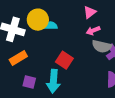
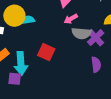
cyan arrow: (53, 81) -> (21, 63), moved

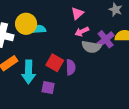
purple cross: (96, 38) -> (106, 39), moved
purple semicircle: (96, 65) -> (71, 67), moved
purple square: (15, 79) -> (48, 88), moved

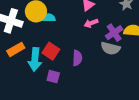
gray semicircle: (91, 47) -> (110, 48), moved
red square: (55, 63) -> (51, 51), moved

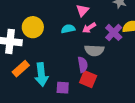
cyan semicircle: (48, 18) -> (68, 29), moved
gray semicircle: (110, 48) -> (94, 50), moved
red square: (51, 51) -> (88, 79), moved

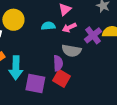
purple square: (63, 88) -> (35, 83), size x1.5

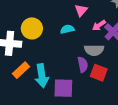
pink arrow: (69, 28) -> (99, 25), moved
red square: (62, 78) -> (99, 73), moved

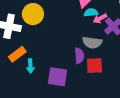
cyan semicircle: (67, 29) -> (91, 13), moved
red square: (99, 73) -> (94, 66), turned -30
cyan arrow: (42, 76) -> (30, 66), moved, size x0.6

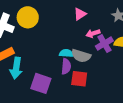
cyan semicircle: (91, 13) -> (66, 53), moved
cyan arrow: (30, 66) -> (16, 68), size x1.5

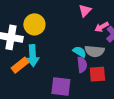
cyan semicircle: (66, 53) -> (80, 52), turned 40
cyan arrow: (16, 68) -> (33, 56), moved

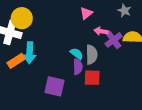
yellow circle: (34, 24) -> (22, 18), moved
pink arrow: (102, 27) -> (101, 31), turned 32
gray semicircle: (95, 51) -> (92, 55), turned -102

